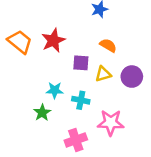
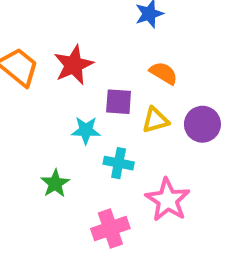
cyan star: (55, 90) -> (86, 130), moved
pink star: (111, 123) -> (168, 200), turned 30

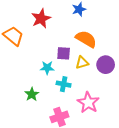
red star: (74, 65) -> (41, 19), moved
orange semicircle: (164, 73) -> (86, 39), size x1.5

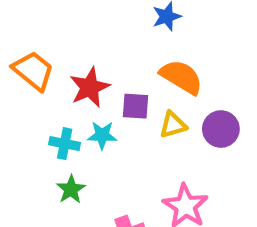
red star: (41, 19) -> (90, 87), moved
cyan cross: (64, 84) -> (65, 144), moved

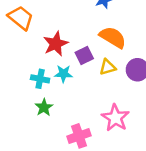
orange trapezoid: (33, 71) -> (21, 18), moved
purple square: (135, 106) -> (84, 55), turned -30

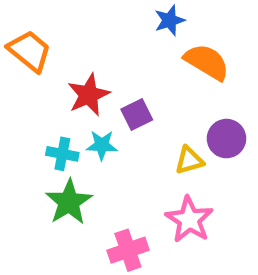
orange semicircle: (113, 37) -> (207, 62), moved
yellow triangle: (108, 67) -> (189, 160), moved
green star: (44, 107) -> (69, 202), size x1.5

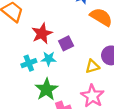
cyan cross: (62, 154) -> (29, 63), turned -32
green star: (69, 202) -> (46, 89), moved

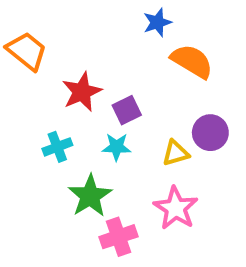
cyan star: (49, 59) -> (116, 147), moved

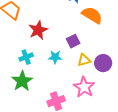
purple square: (127, 110) -> (73, 41), moved
purple circle: (210, 133) -> (103, 63), moved
green star: (90, 196) -> (22, 81), moved

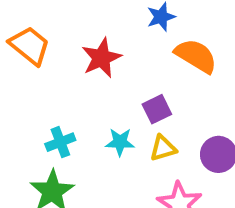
red star: (38, 30) -> (101, 58), moved
yellow triangle: (84, 60) -> (163, 148), moved

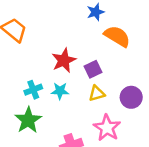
red star: (101, 58) -> (64, 60), moved
cyan star: (120, 142) -> (60, 91), moved

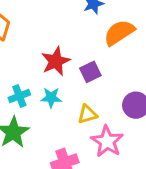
orange semicircle: (117, 36) -> (119, 33), turned -64
yellow triangle: (97, 93) -> (87, 114), moved

